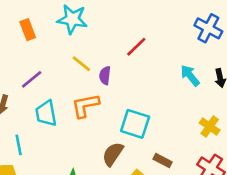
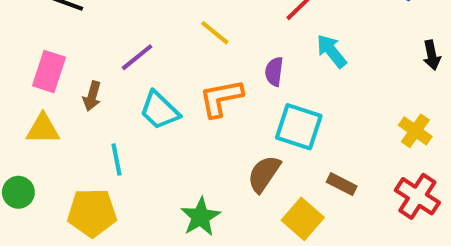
purple semicircle: (105, 75) -> (274, 72), moved
cyan arrow: (190, 75) -> (331, 51), moved
cyan trapezoid: (46, 113) -> (160, 110), turned -36

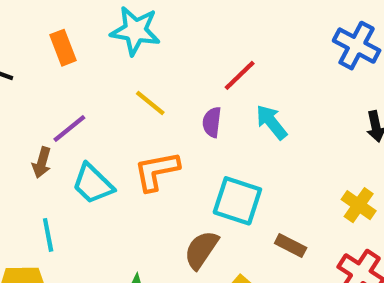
purple semicircle: (274, 72) -> (212, 122), moved
brown arrow: (92, 96) -> (42, 163), moved
brown rectangle: (342, 184) -> (291, 246), moved

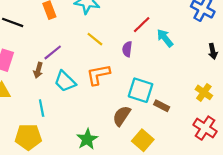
cyan arrow: (271, 122) -> (165, 38), moved
brown rectangle: (291, 246) -> (162, 106), moved

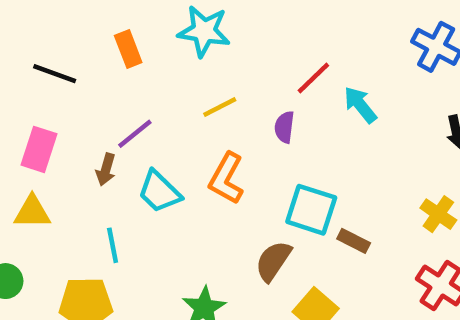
yellow line: (95, 39) -> (220, 107), turned -66
orange L-shape: (98, 75) -> (226, 178), turned -50

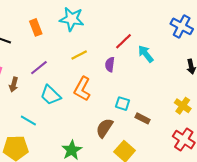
brown arrow: (106, 169) -> (14, 85), moved
cyan square: (311, 210) -> (122, 104), size x0.6
cyan line: (113, 245) -> (28, 121), turned -49

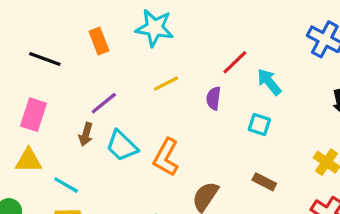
brown arrow: (14, 85) -> (86, 134), moved
orange L-shape: (82, 89) -> (166, 157), moved
cyan square: (122, 104) -> (259, 124), moved
cyan line: (28, 121) -> (66, 185), moved

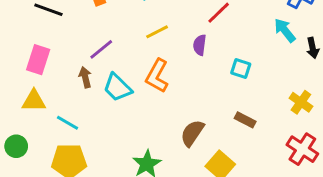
cyan arrow: (269, 82) -> (285, 30), moved
brown arrow: (86, 134) -> (85, 77), turned 150
orange L-shape: (166, 157) -> (157, 76), moved

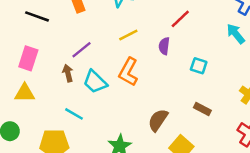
cyan line: (68, 123) -> (74, 114), moved

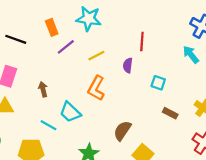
red line: (180, 19) -> (142, 41), turned -42
purple line: (81, 50) -> (66, 47), moved
cyan trapezoid: (95, 82) -> (70, 112), moved
brown rectangle: (202, 109) -> (170, 113), moved

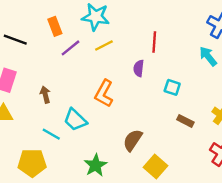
yellow line: (96, 56) -> (104, 46), moved

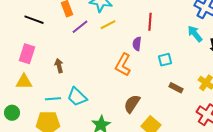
cyan square: (172, 87) -> (165, 60), turned -32
orange L-shape: (104, 93) -> (123, 65), moved
cyan trapezoid: (75, 120) -> (77, 97), moved
cyan line: (51, 134) -> (53, 99), moved, turned -35

